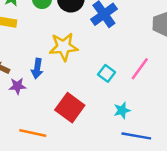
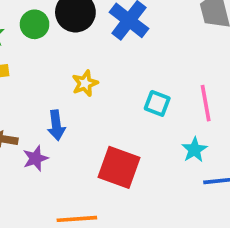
yellow star: (64, 47) -> (85, 83), size x0.6
pink line: (140, 69) -> (206, 103), moved, turned -30

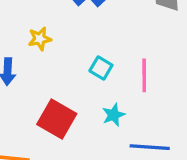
cyan star: (194, 150) -> (114, 115), moved

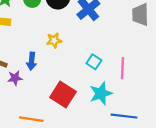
cyan star: (114, 115) -> (101, 93), size x1.5

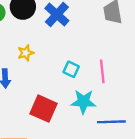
cyan star: (101, 93) -> (83, 102), turned 30

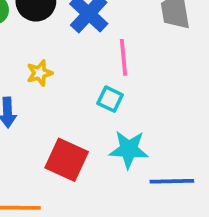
pink line: (102, 71) -> (123, 57), moved

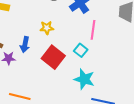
red square: (67, 160) -> (53, 57), moved

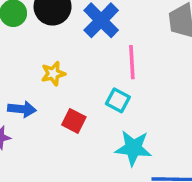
blue arrow: (25, 45) -> (22, 109), turned -84
red square: (53, 57) -> (74, 121), size x0.6

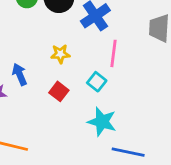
yellow star: (53, 74) -> (60, 54), moved
blue arrow: (22, 109) -> (20, 74), turned -130

